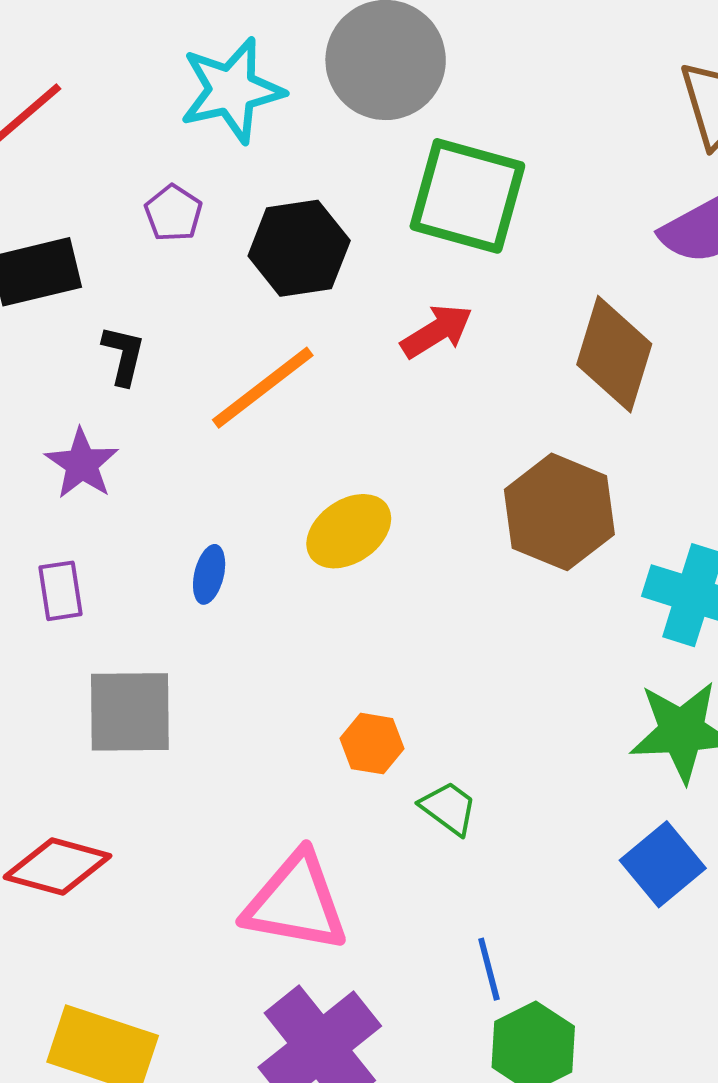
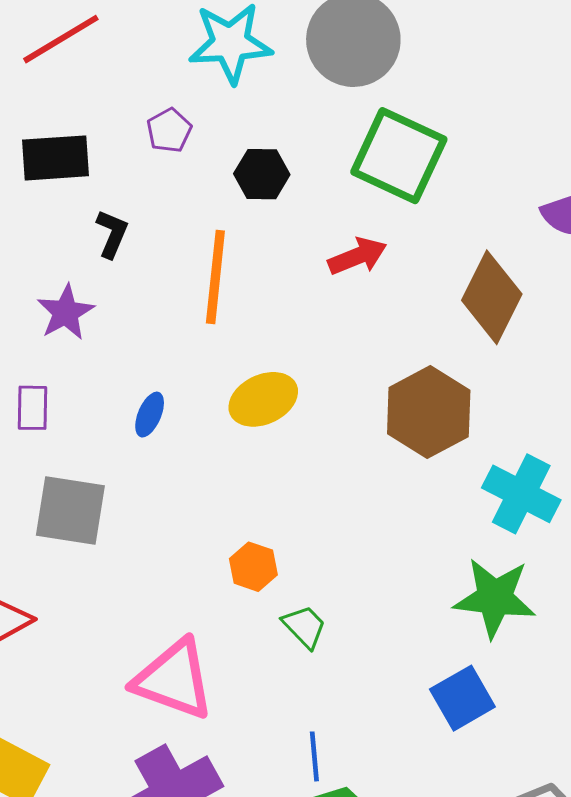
black hexagon: (299, 248) -> (262, 174), size x0.7
orange line: (263, 388) -> (215, 277), turned -56

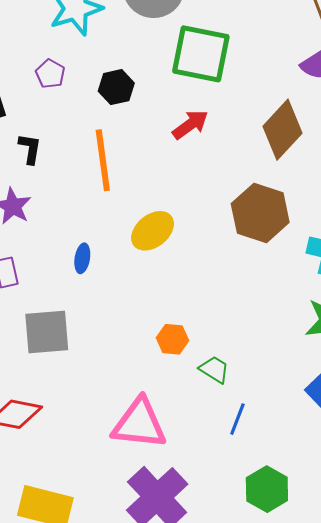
brown diamond: (492, 297) -> (282, 130), turned 30
blue line: (314, 756) -> (237, 419), moved, turned 40

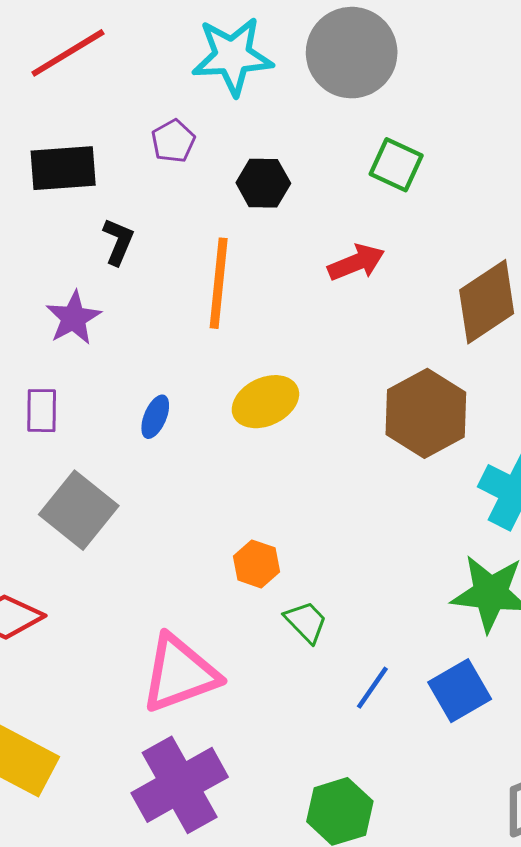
green square: (201, 54) -> (396, 165), size x0.6
gray square: (47, 332) -> (79, 510), turned 30
blue line: (237, 419) -> (372, 688), moved
pink triangle: (139, 424) -> (180, 674), turned -40

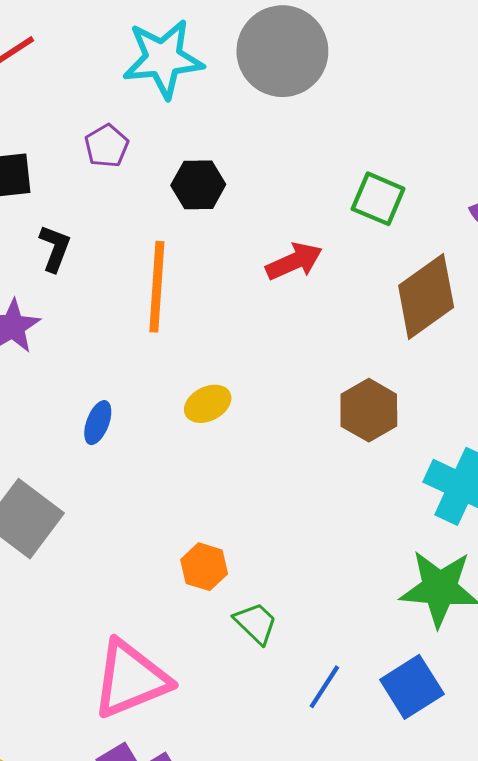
green square: (396, 165) -> (378, 199), moved
yellow ellipse: (265, 402) -> (208, 404), size x0.7
brown hexagon: (426, 413) -> (369, 410), size x0.7

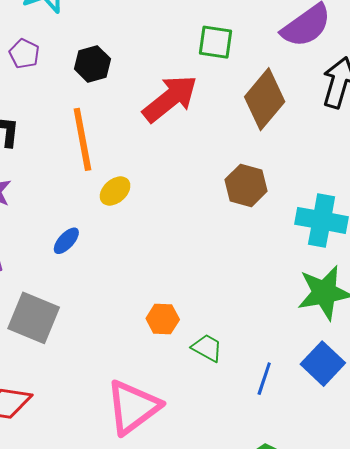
red arrow: (294, 261) -> (170, 99), size x1.5
yellow ellipse: (208, 404) -> (115, 191), moved
blue ellipse: (98, 423) -> (66, 241), turned 36

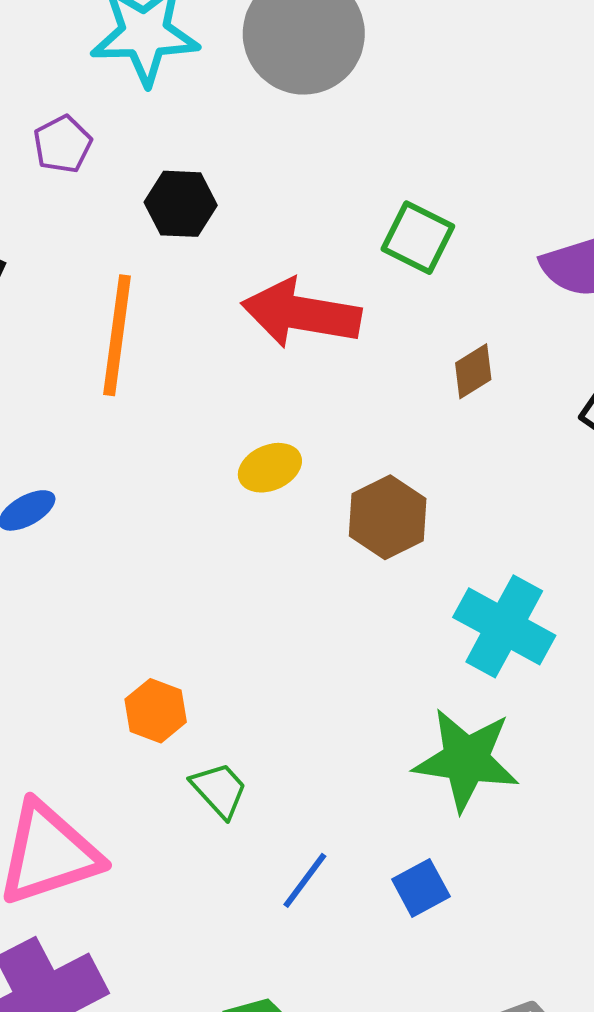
red arrow: (170, 99) -> (301, 313), turned -150
brown diamond: (265, 99) -> (473, 371), size x0.5
yellow ellipse: (115, 191) -> (270, 468), moved
blue square: (323, 364) -> (421, 888), size x0.7

